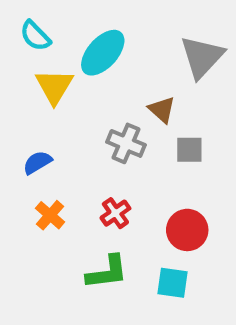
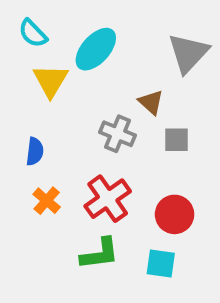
blue semicircle: (37, 162) -> (35, 151), turned 128
red cross: (115, 213) -> (108, 199), size x1.6

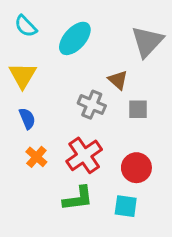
yellow triangle: (51, 81) -> (23, 75), moved
blue semicircle: (35, 151) -> (27, 118), turned -30

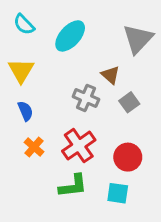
gray square: (138, 109) -> (129, 102), turned -36

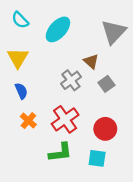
gray cross: (86, 98) -> (71, 80), turned 30

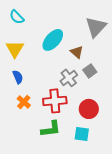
cyan ellipse: (58, 29) -> (53, 40), moved
gray cross: (71, 80) -> (69, 78), moved
red cross: (65, 119) -> (55, 101), turned 30

